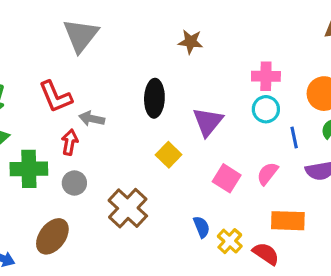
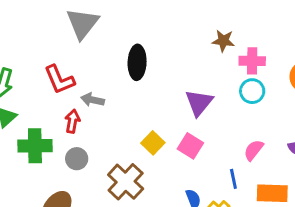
brown star: (191, 42) -> (223, 41), moved
black ellipse: (154, 98) -> (137, 62), moved
blue line: (294, 137) -> (233, 179), moved
yellow square: (169, 155) -> (153, 143), moved
pink square: (227, 178) -> (190, 146), moved

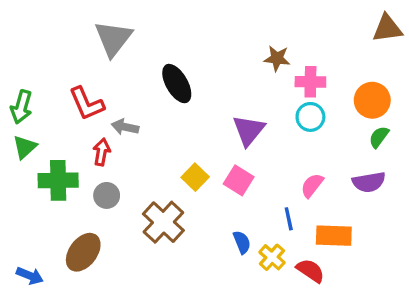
black ellipse: (137, 62) -> (177, 84), turned -32

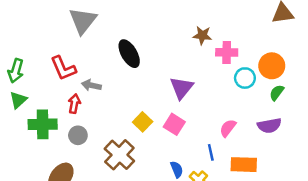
cyan circle: (310, 117) -> (245, 78), moved

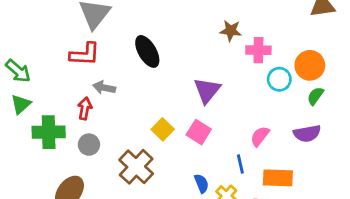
red L-shape: (63, 68) -> (85, 54), moved, turned -64
green arrow: (16, 71) -> (18, 71), turned -65

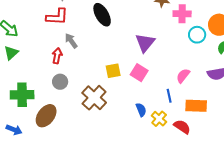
gray arrow: (104, 88) -> (71, 41), turned 42
yellow square: (163, 129) -> (113, 71), turned 35
green cross: (49, 132) -> (22, 95), moved

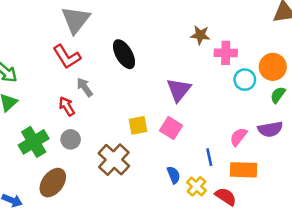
red L-shape: (57, 17) -> (67, 57), turned 55
red arrow: (57, 56) -> (67, 106), turned -42
pink semicircle: (183, 76) -> (238, 137), moved
green cross: (22, 95) -> (34, 142), moved, turned -30

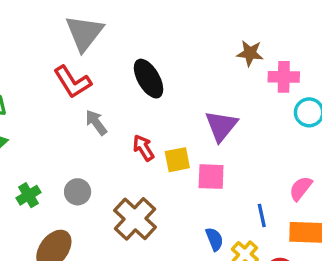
red arrow: (67, 106) -> (143, 148), moved
yellow square: (138, 125) -> (177, 160), moved
pink square: (171, 128) -> (211, 177), turned -30
green cross: (34, 142) -> (29, 195), size x0.6

